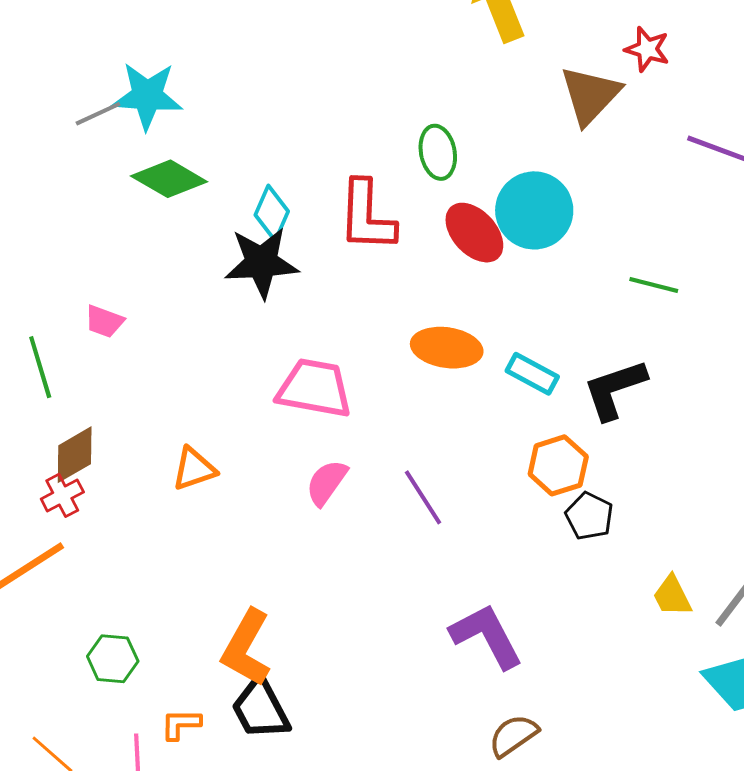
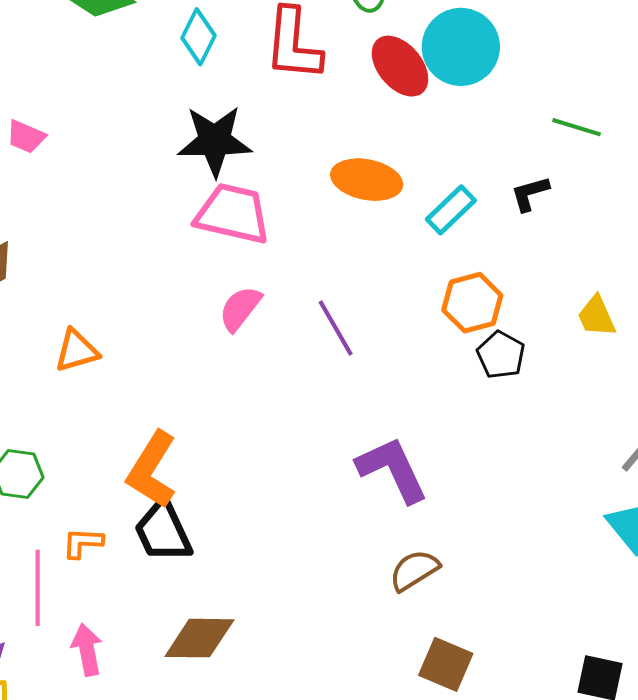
black star: (261, 263) -> (215, 141), moved
cyan rectangle: (532, 374) -> (451, 210), turned -75
black L-shape: (615, 389) -> (530, 194), moved, size x0.6
orange triangle: (194, 469) -> (77, 351), moved
yellow trapezoid: (672, 596) -> (596, 316), moved

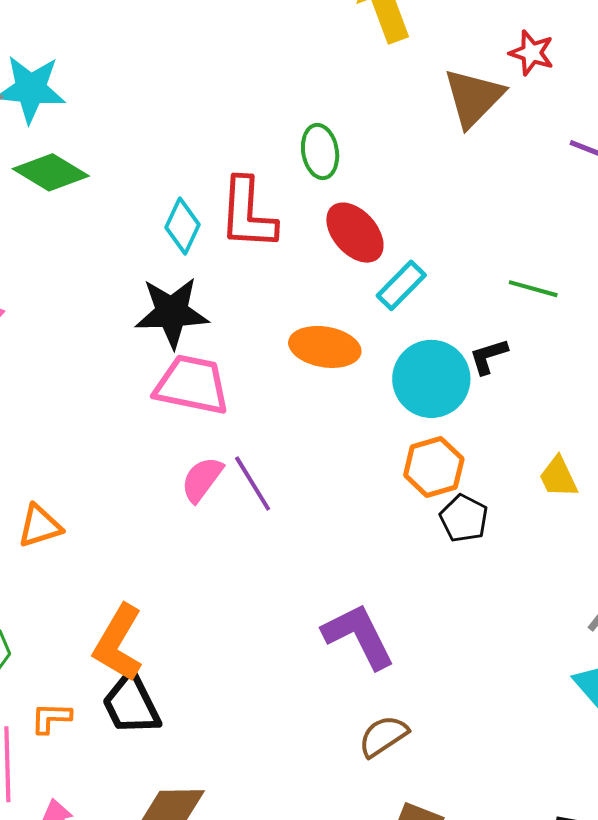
cyan diamond: (199, 37) -> (183, 226), moved
cyan circle: (461, 47) -> (431, 379), moved
cyan rectangle: (451, 210) -> (401, 285), moved
purple line: (336, 328) -> (253, 484), moved

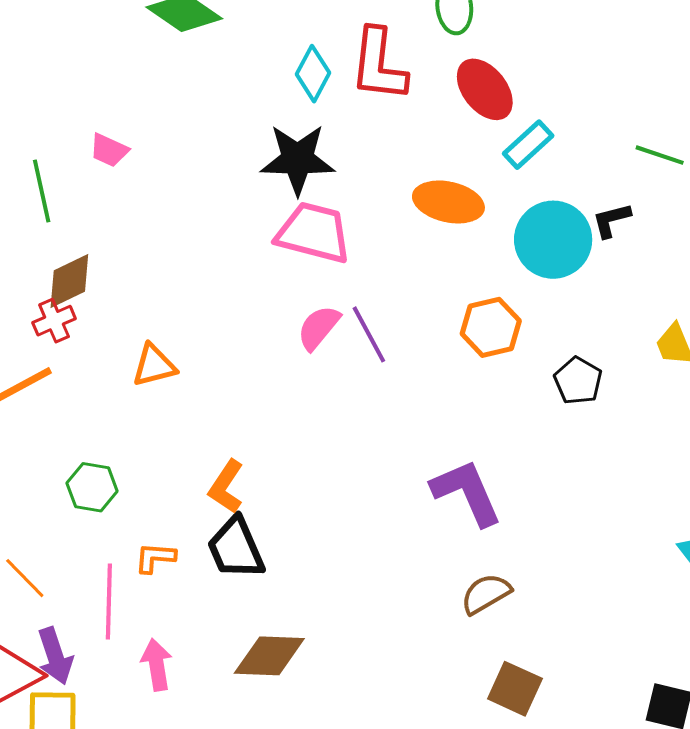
orange hexagon: (434, 467) -> (491, 327), moved
orange L-shape: (118, 643) -> (226, 487), size x0.7

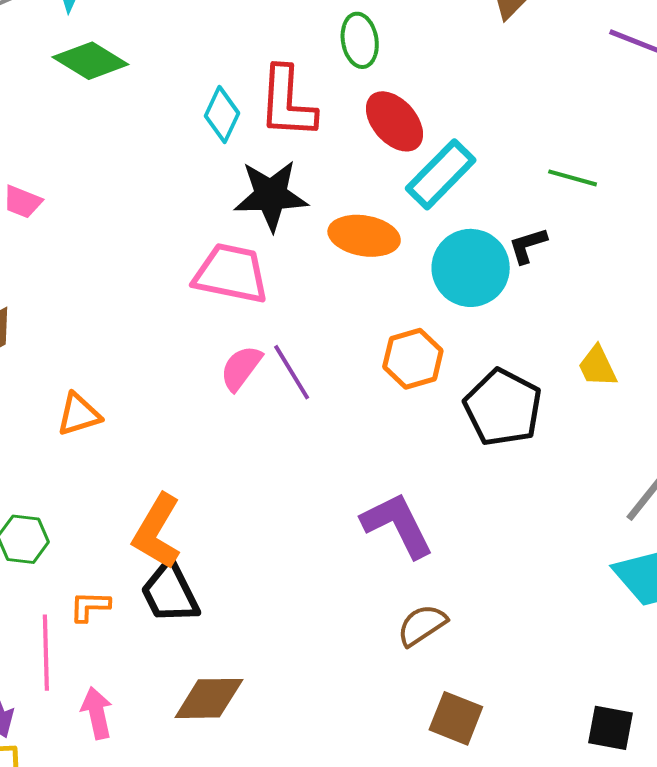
cyan rectangle: (528, 145) -> (441, 174), size x1.4
black star: (298, 159) -> (271, 195), moved
black pentagon: (578, 381) -> (503, 407), size x1.6
orange L-shape: (226, 487) -> (157, 532), size x1.4

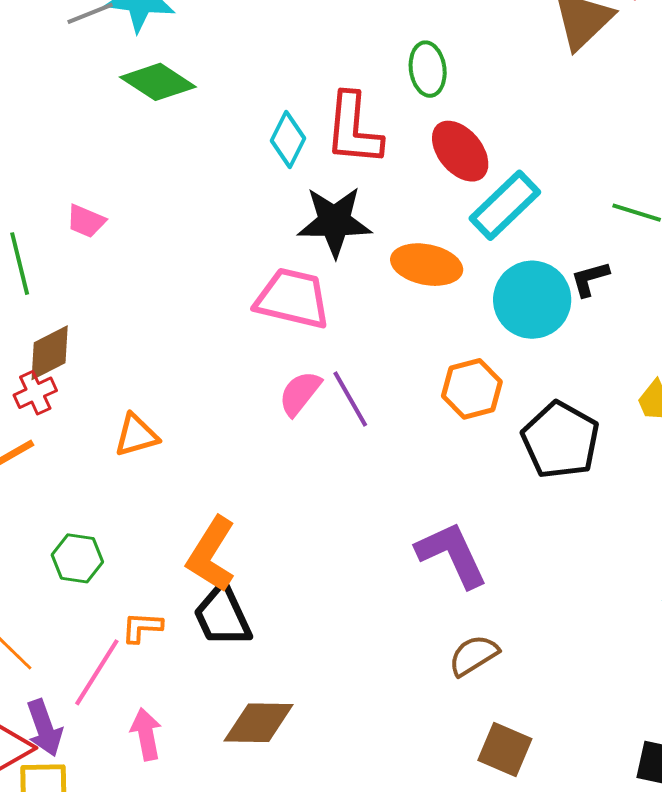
pink line: (46, 653) -> (97, 672), turned 32

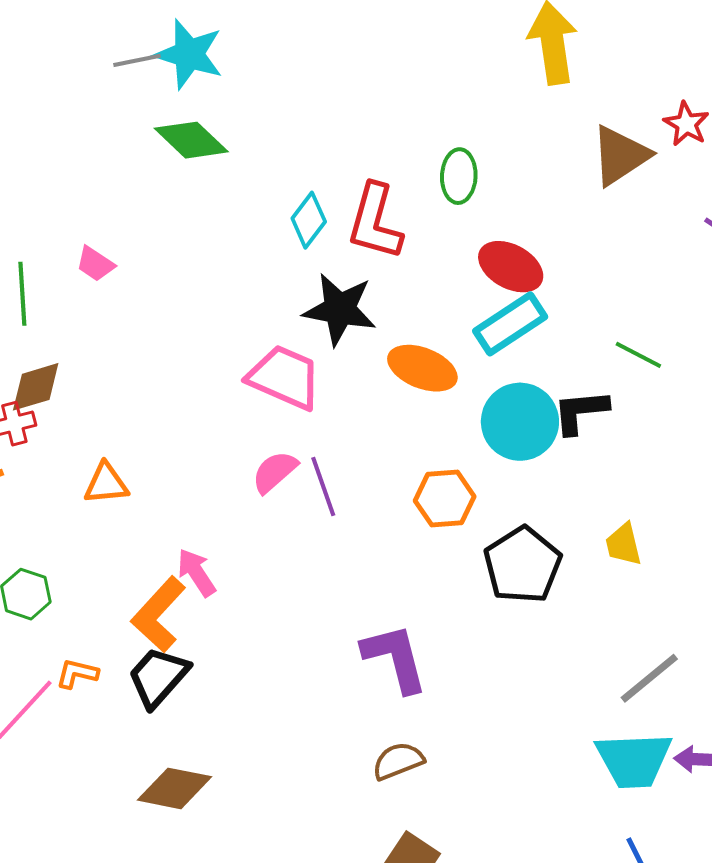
red ellipse: (460, 151) -> (511, 267), moved, turned -32
black L-shape: (590, 279) -> (581, 412), size x1.4
black trapezoid: (222, 616) -> (158, 677), turned 56
pink arrow: (146, 734) -> (196, 573), moved, turned -33

